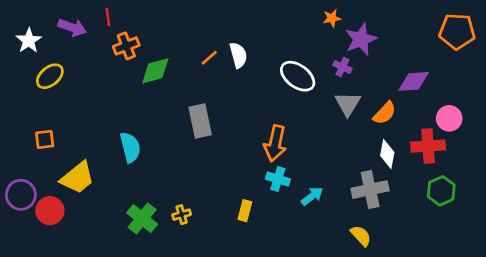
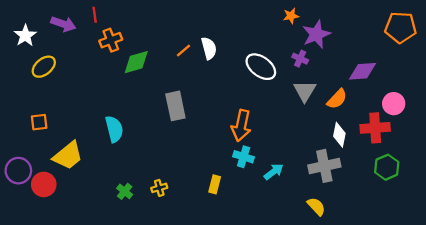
green cross: (142, 219) -> (125, 191), size x0.6

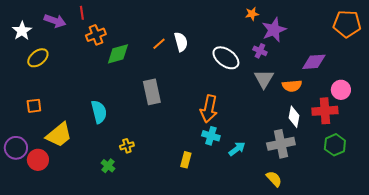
orange semicircle: (337, 99) -> (292, 86), turned 42
yellow cross: (159, 188) -> (127, 146), moved

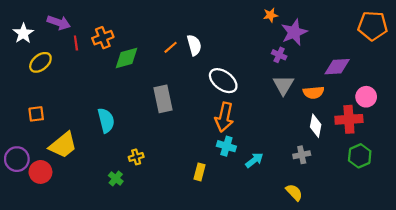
red line: (82, 13) -> (76, 43), moved
white ellipse: (226, 58) -> (223, 81), moved
gray cross: (281, 144) -> (302, 155), size x0.6

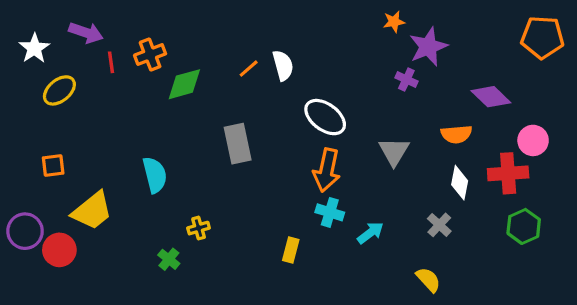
purple diamond: (337, 67) -> (491, 97), turned 48
gray triangle: (283, 85) -> (394, 151), moved
gray cross: (302, 155) -> (439, 225), turned -35

